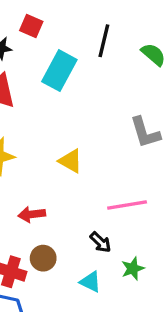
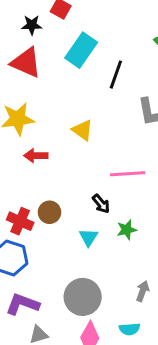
black line: (104, 41) -> (116, 75), moved
red arrow: (32, 214) -> (36, 156), moved
cyan triangle: (90, 282) -> (89, 237), turned 30

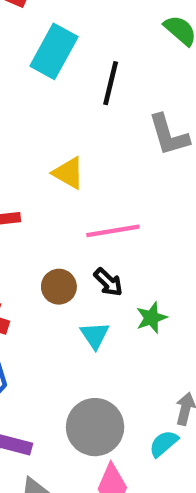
pink line: (128, 174) -> (113, 231), moved
brown circle: (50, 212) -> (59, 287), moved
cyan semicircle: (130, 329) -> (164, 444), moved, turned 150

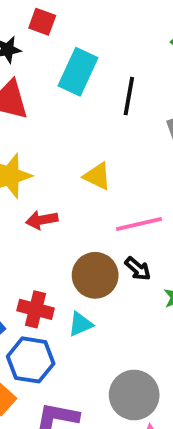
brown circle: (59, 287) -> (95, 275), size x1.5
cyan triangle: (95, 335) -> (80, 324), moved, turned 44

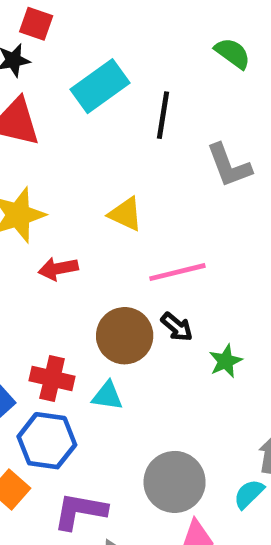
red square: (42, 22) -> (36, 24), moved
cyan rectangle: (78, 72) -> (100, 86), turned 30
cyan triangle: (80, 324) -> (107, 396), turned 32

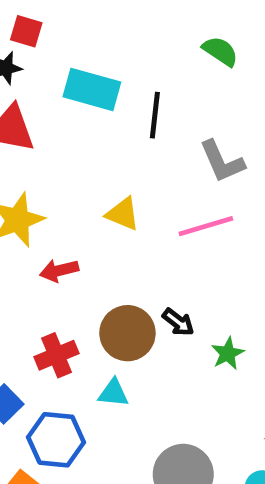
cyan rectangle: (100, 86) -> (92, 89), turned 54
pink line: (177, 272) -> (206, 226), moved
red cross: (52, 379) -> (56, 355), moved, turned -33

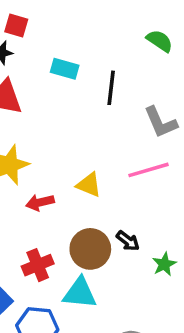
cyan rectangle: (92, 89) -> (65, 69), size x0.7
yellow triangle: (123, 214) -> (89, 185), moved
cyan triangle: (113, 393) -> (80, 293), size x1.5

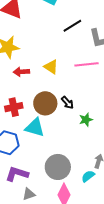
black line: (111, 88) -> (72, 26), moved, turned 42

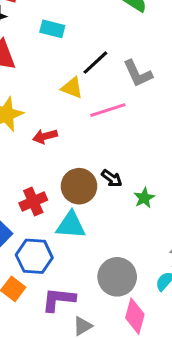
pink line: (87, 64) -> (108, 110), moved
yellow triangle: (51, 67) -> (72, 88), moved
red arrow: (21, 72) -> (45, 136), moved

